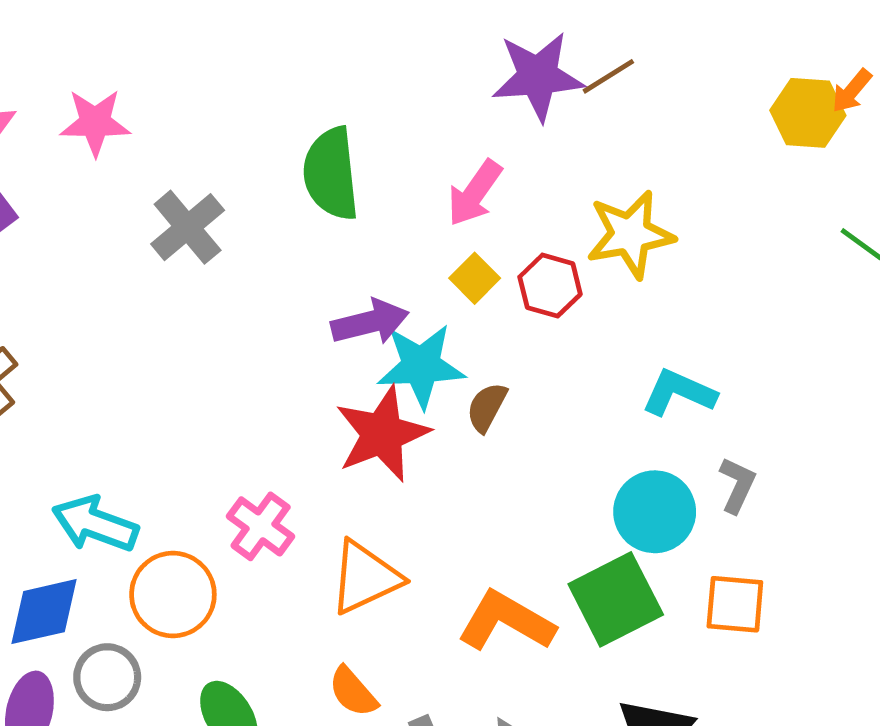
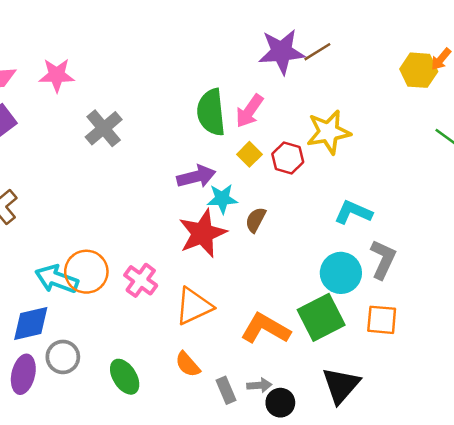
green semicircle: (331, 174) -> (211, 112), moved
cyan star: (421, 366) -> (222, 199), size x0.7
gray L-shape: (737, 485) -> (383, 259), size x1.4
orange circle: (173, 595) -> (86, 272), moved

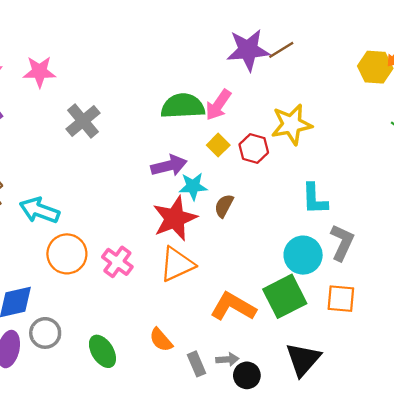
green semicircle: (211, 112) -> (183, 106), turned 93
cyan L-shape: (353, 212) -> (314, 199), turned -116
cyan arrow: (57, 279) -> (39, 210), moved
orange triangle: (194, 306) -> (177, 264), moved

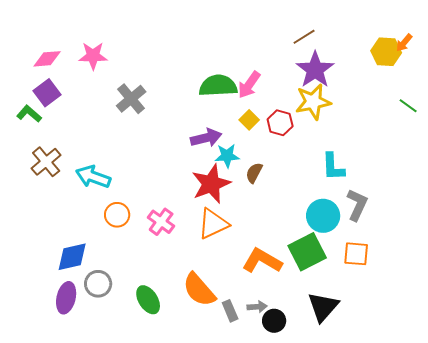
purple star: (248, 50) -> (315, 70), moved, turned -30
orange circle: (67, 254) -> (117, 215), size x0.7
orange semicircle: (161, 340) -> (199, 290), size x1.6

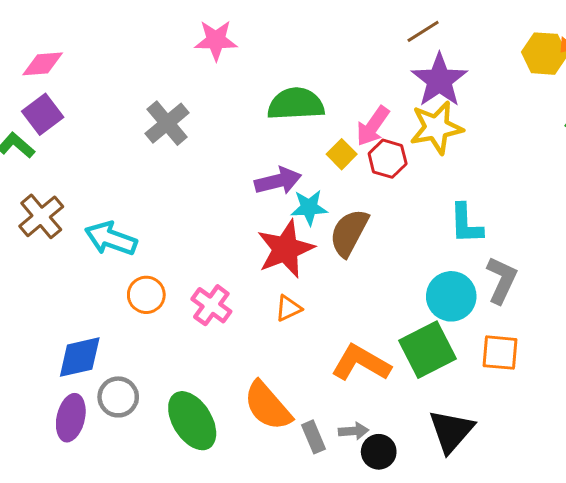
pink star: (93, 56) -> (216, 40), moved
pink arrow: (249, 85) -> (373, 126), moved
brown semicircle: (254, 173) -> (349, 233), size x1.6
orange triangle: (213, 224) -> (288, 308), size x0.6
green ellipse: (148, 300) -> (192, 421), size x1.4

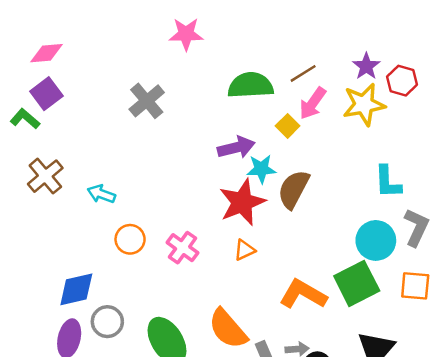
brown line: (423, 31) -> (303, 73), moved
purple star: (439, 80) -> (366, 66), size x0.6
red hexagon: (388, 159) -> (402, 81), moved
cyan arrow: (111, 239) -> (101, 194), size x0.7

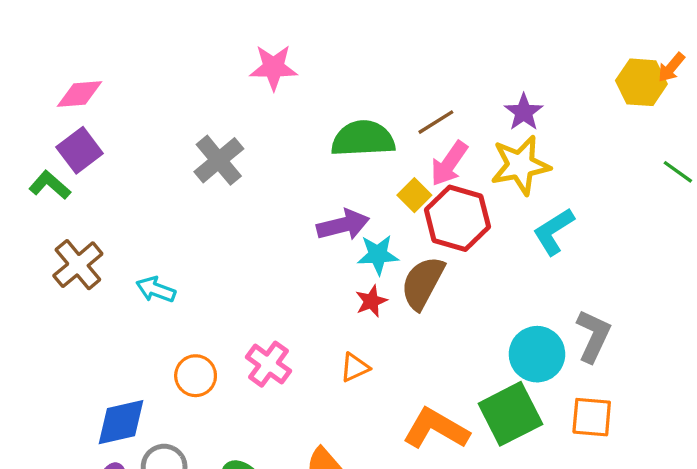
red hexagon: (402, 81) -> (457, 218), moved, size x1.5
cyan L-shape: (388, 182) -> (554, 232), moved, turned 60
red star: (242, 202) -> (371, 301), moved, size x0.5
orange circle: (130, 239) -> (196, 376), moved

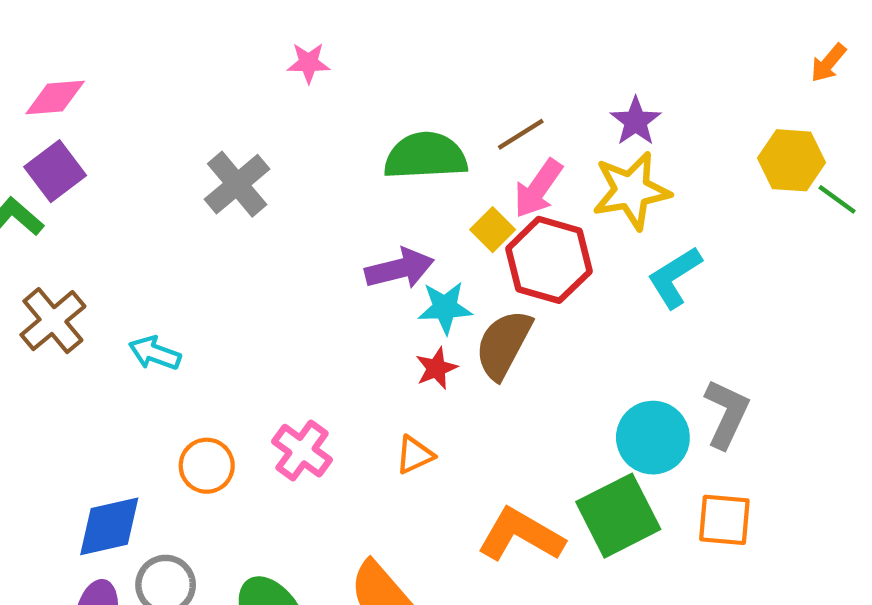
pink star: (273, 67) -> (309, 63), size x0.7
yellow hexagon: (641, 82) -> (792, 160), moved

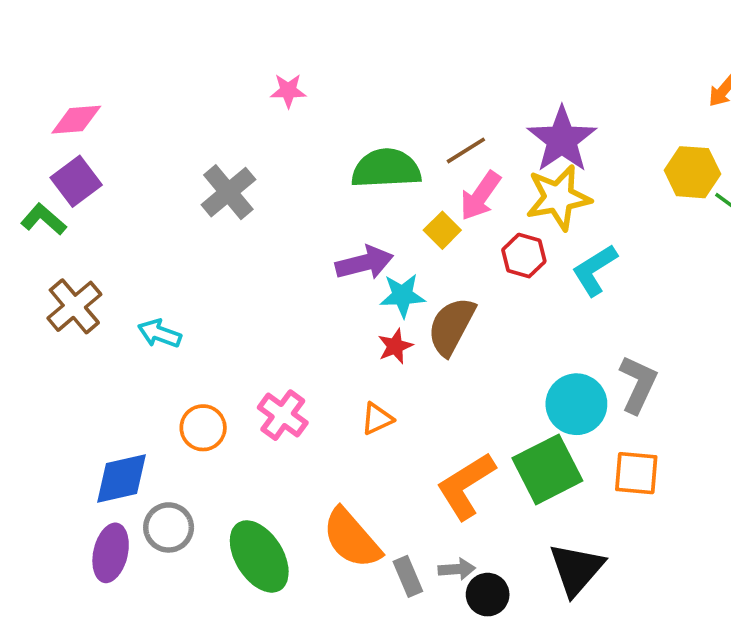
purple star: (636, 121) -> (562, 140), size x1.6
red hexagon: (549, 260) -> (524, 256), moved, size x0.6
orange L-shape: (521, 535) -> (466, 486), turned -62

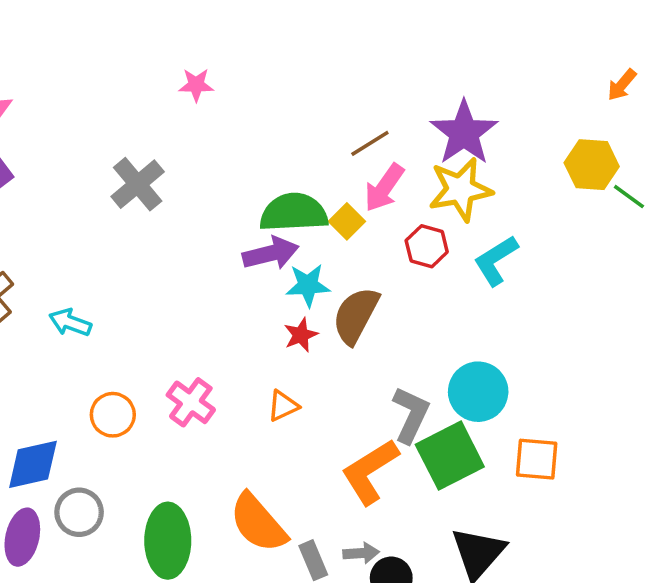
green semicircle: (386, 169) -> (294, 213), moved
gray L-shape: (638, 384) -> (411, 415), moved
green ellipse: (259, 556) -> (168, 541), turned 32

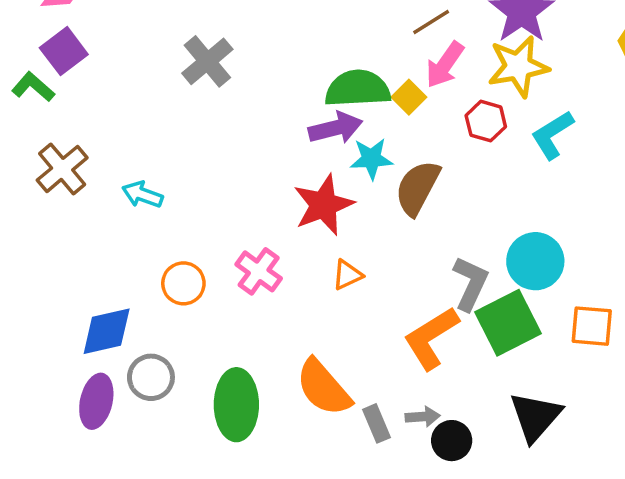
red star: (301, 335) -> (324, 205), moved, size x1.8

